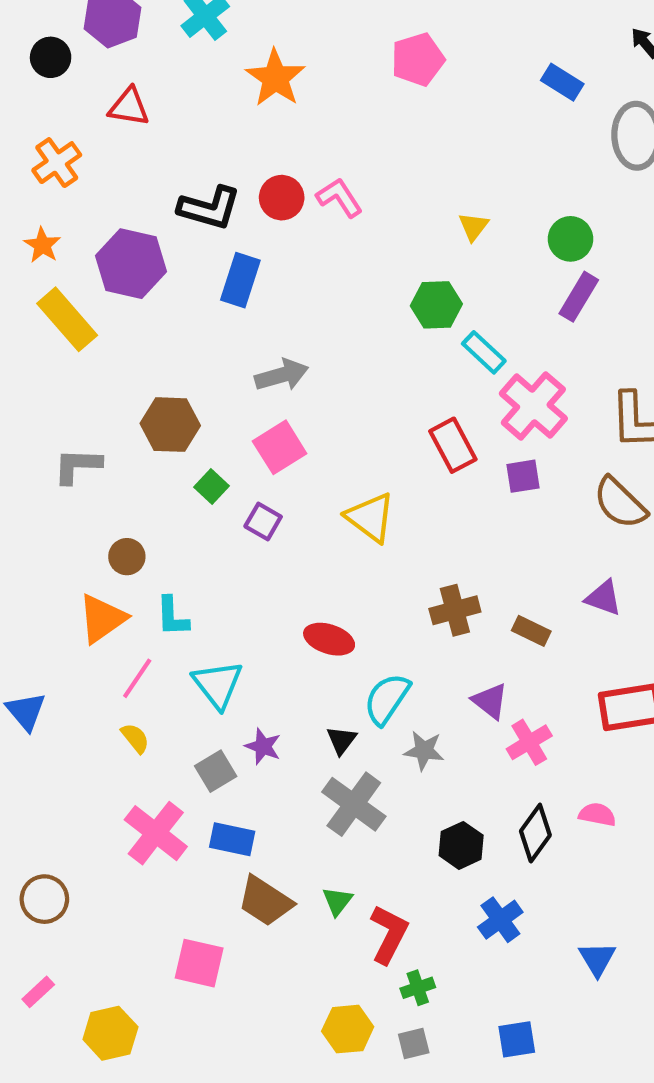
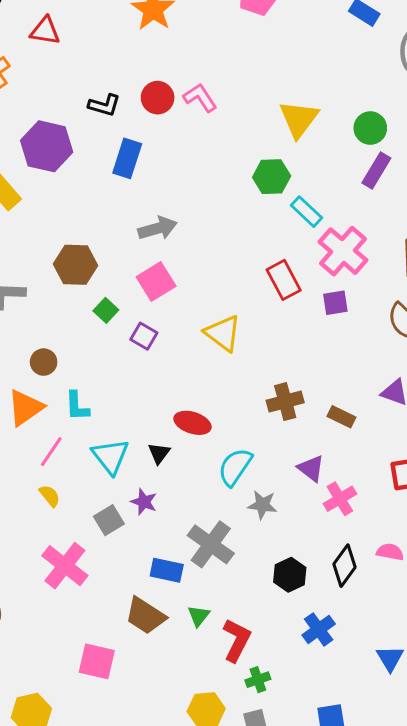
black L-shape: (209, 208) -> (104, 105), size x0.7
yellow triangle: (474, 227) -> (299, 119), size x1.8
black triangle: (341, 740) -> (159, 453), moved
blue rectangle: (232, 839) -> (167, 570), moved

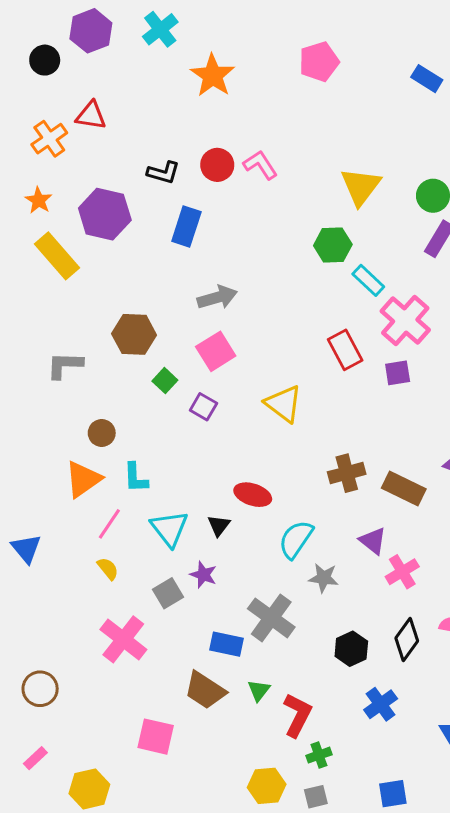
red triangle: (45, 31) -> (91, 116), moved
brown rectangle: (341, 417) -> (404, 488), size x1.5

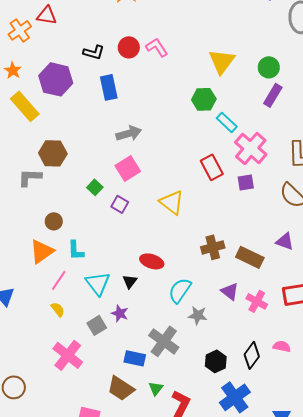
blue rectangle: (186, 227) -> (109, 87), turned -30
brown hexagon: (134, 334) -> (53, 153), moved
pink cross: (402, 572) -> (257, 301), moved, turned -30
blue cross: (381, 704) -> (235, 397), size x1.4

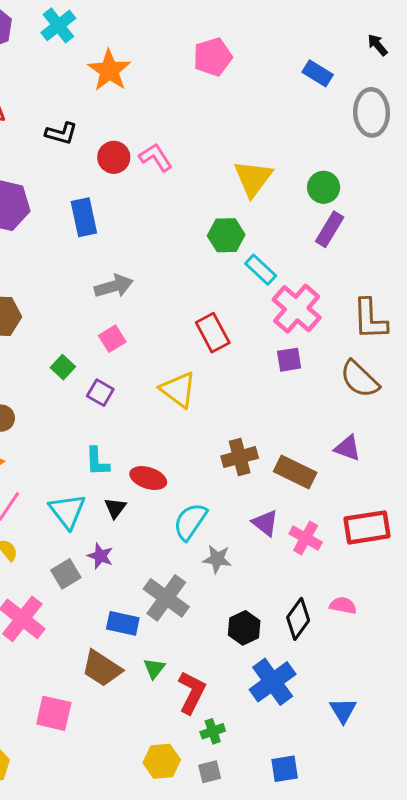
black L-shape: (94, 52) -> (61, 133), moved
red rectangle: (212, 167) -> (213, 333), moved
pink square: (128, 168) -> (112, 339), size x0.7
cyan L-shape: (76, 250) -> (97, 462), moved

